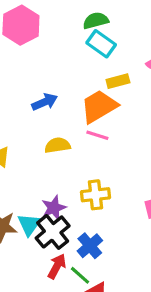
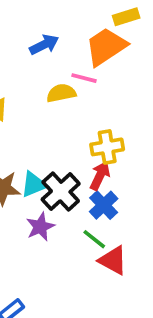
pink line: (97, 135) -> (84, 78), moved
purple star: (54, 208) -> (40, 227), moved
cyan triangle: (29, 224) -> (34, 184), turned 35
red arrow: (57, 266) -> (100, 176), moved

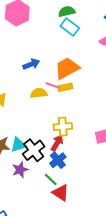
yellow rectangle: (126, 17) -> (65, 87), moved

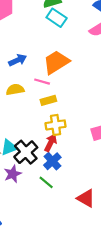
yellow rectangle: (65, 87) -> (48, 100), moved
yellow semicircle: (39, 93) -> (15, 90), moved
red triangle: (61, 193) -> (86, 198), moved

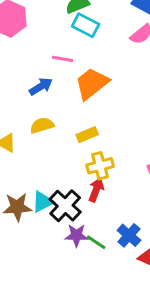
pink line: (42, 82) -> (63, 59), moved
blue cross: (52, 161) -> (129, 235), moved
purple star: (13, 174) -> (76, 235), moved, turned 30

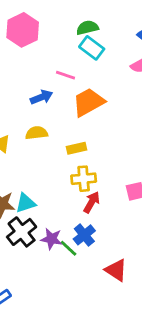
red arrow: (96, 190) -> (92, 202), moved
black cross: (65, 206) -> (22, 232), moved
blue cross: (129, 235) -> (84, 235), moved

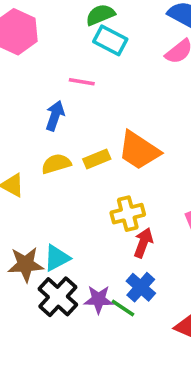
blue arrow: (41, 97) -> (55, 116), turned -40
orange trapezoid: (88, 102) -> (139, 151), moved, turned -108
yellow rectangle: (77, 148) -> (97, 159), moved

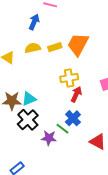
orange trapezoid: (139, 151) -> (78, 44), turned 80
purple star: (99, 299) -> (49, 138), moved

